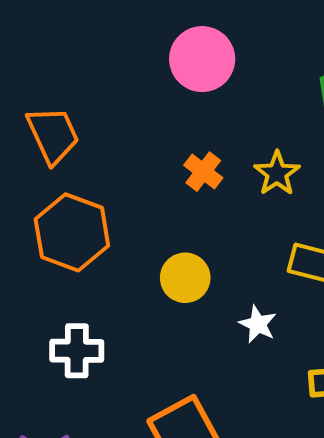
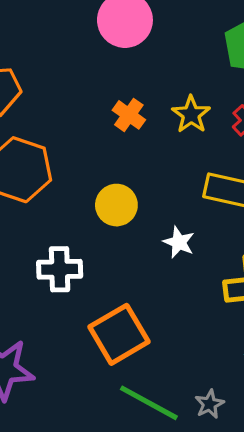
white cross: (77, 351) -> (60, 269), moved

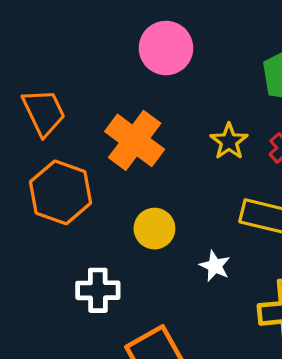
orange cross: (129, 115) -> (135, 140), moved, size x1.8

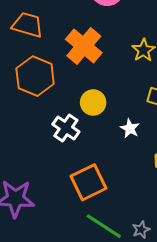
orange trapezoid: (44, 112) -> (28, 25), turned -52
white cross: (98, 290) -> (66, 128), moved, turned 32

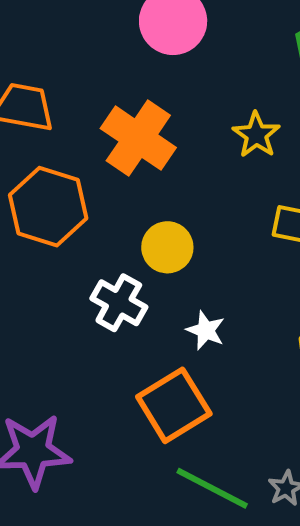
white star: (130, 128) -> (206, 330), moved

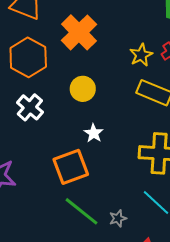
yellow star: (256, 135) -> (141, 55), moved
white cross: (119, 303) -> (30, 107), moved

